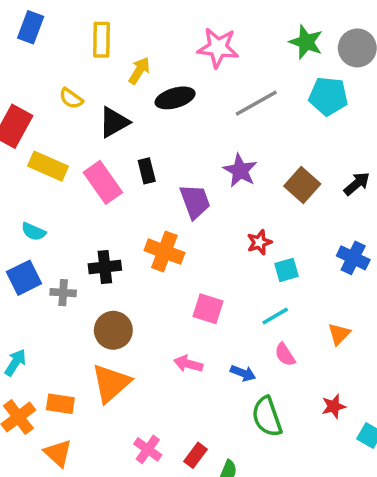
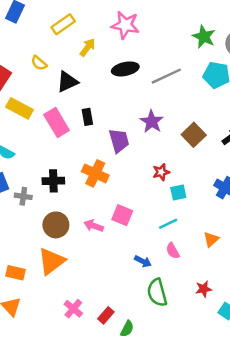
yellow rectangle: (101, 40) -> (63, 24), turned 50
pink star: (218, 48) -> (125, 25), moved
black ellipse: (175, 98) -> (125, 69), moved
pink arrow: (188, 364) -> (94, 226), moved

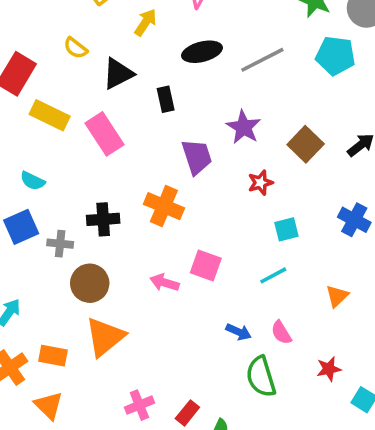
black rectangle: (87, 117) -> (166, 99), moved
red star: (161, 172) -> (260, 183), moved
brown circle: (56, 225) -> (90, 283), moved
pink semicircle: (173, 251) -> (281, 333), moved
pink cross: (73, 309) -> (139, 405), turned 30

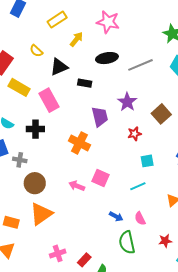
black rectangle: (166, 99) -> (85, 83), turned -72
black cross: (103, 219) -> (35, 129), moved

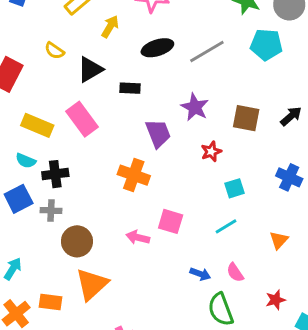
yellow rectangle: (19, 87) -> (37, 125), moved
brown square: (161, 114) -> (246, 118), turned -30
black cross: (35, 129) -> (55, 174), moved

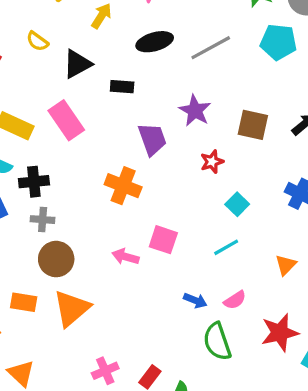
cyan square: (235, 188) -> (237, 204), turned -30
gray cross: (51, 211) -> (43, 220), moved
pink semicircle: (235, 272) -> (235, 300), turned -90
red star: (275, 300) -> (280, 333), size x1.6
orange rectangle: (50, 302) -> (24, 302), moved

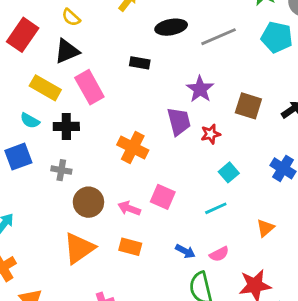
black triangle: (77, 64) -> (67, 51), moved
purple trapezoid: (152, 139) -> (179, 121), moved
black cross: (34, 182) -> (66, 126), moved
brown circle: (56, 259) -> (88, 202), moved
orange rectangle: (24, 302) -> (130, 247), moved

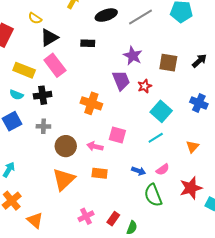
black triangle: (67, 51) -> (49, 38), moved
cyan square: (229, 172) -> (161, 111), size x1.5

